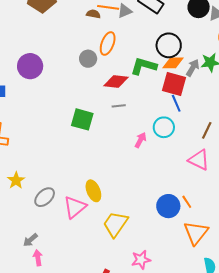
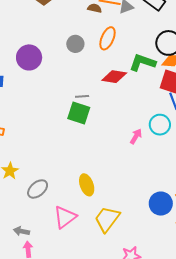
gray circle: (88, 59) -> (75, 44), moved
gray line: (119, 106) -> (82, 96), moved
pink triangle: (75, 207) -> (65, 217), moved
gray arrow: (30, 240) -> (21, 231), turned 49

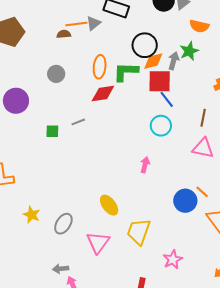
orange ellipse: (107, 38) -> (100, 67), moved
green square: (79, 113) -> (52, 131), moved, size x0.6
pink arrow: (136, 136) -> (145, 165), moved

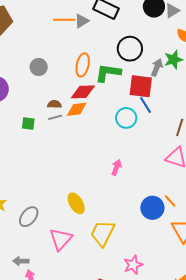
brown semicircle: (64, 34) -> (54, 104), moved
orange diamond: (153, 61) -> (77, 109), moved
cyan circle: (161, 126) -> (126, 118), moved

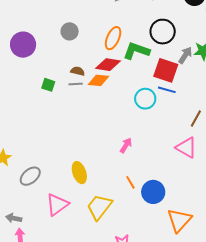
blue line: (146, 105) -> (167, 90), turned -54
orange line: (170, 201) -> (130, 182), moved

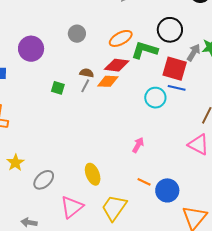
orange ellipse: (113, 38) -> (121, 38), turned 40
gray line: (76, 84) -> (85, 86), turned -56
orange line: (130, 182) -> (144, 182), turned -32

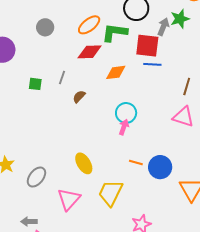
brown semicircle: (87, 73) -> (79, 97), moved, turned -48
orange diamond: (108, 81) -> (116, 72), moved
cyan circle: (155, 98) -> (126, 113), moved

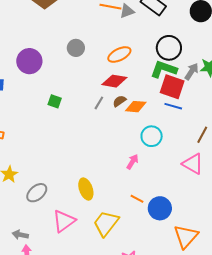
green L-shape: (115, 32) -> (164, 69), moved
gray line: (62, 77) -> (99, 103), moved
brown semicircle: (79, 97) -> (119, 101), moved
cyan circle: (126, 113) -> (152, 136), moved

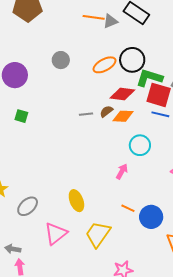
black circle: (169, 48) -> (132, 60), moved
red diamond: (114, 81) -> (122, 94), moved
green square: (55, 101) -> (21, 116), moved
gray line: (99, 103) -> (86, 114), turned 56

